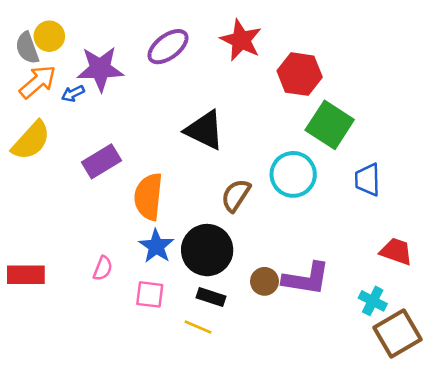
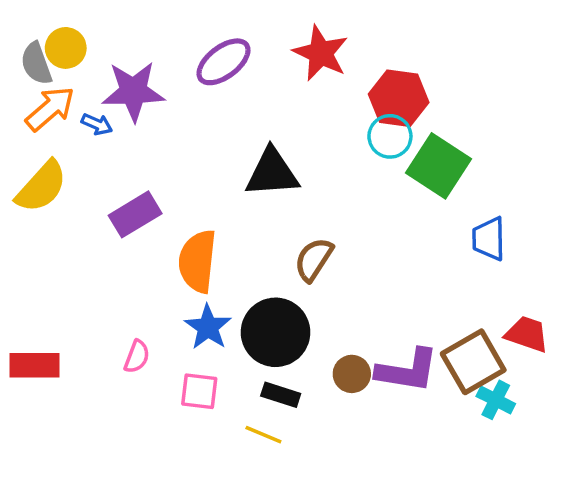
blue arrow: (73, 94) -> (97, 124), turned -130
black triangle: (205, 130) -> (272, 173), turned -30
cyan circle: (293, 174) -> (390, 136), moved, size x0.7
brown square: (397, 334) -> (473, 362), moved

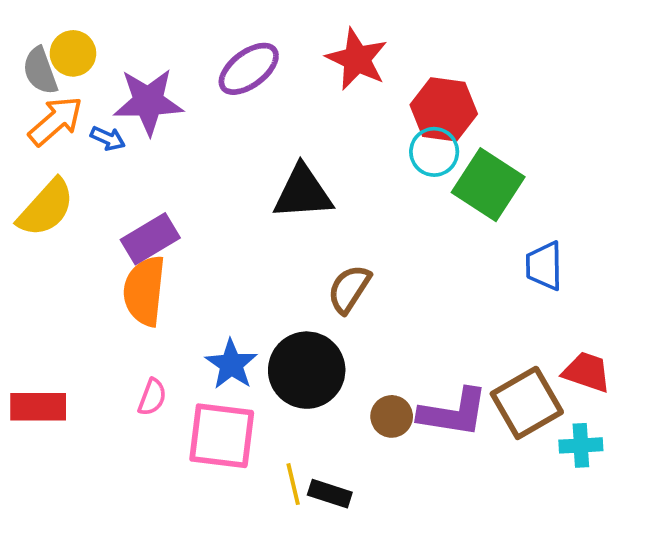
orange semicircle: (197, 261) -> (144, 291), moved
pink square: (199, 391) -> (222, 436), size x1.6
black rectangle: (281, 395) -> (330, 494), moved
cyan cross: (496, 400) -> (581, 445), moved, turned -30
yellow line: (263, 435) -> (293, 484), turned 54

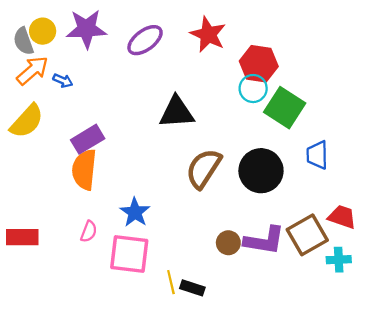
purple star: (148, 102) -> (86, 29), moved
brown semicircle: (349, 289) -> (204, 168), size x1.4
black circle: (307, 370) -> (261, 171), moved

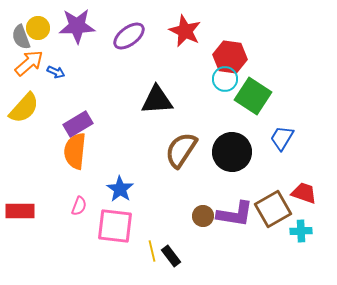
blue trapezoid: (317, 155) -> (282, 138), turned 32
black rectangle: (192, 288) -> (171, 256), turned 35

